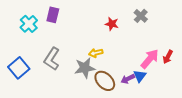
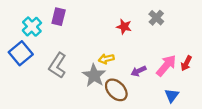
blue square: (19, 68) -> (21, 53), moved
gray star: (85, 68) -> (94, 75), turned -30
blue triangle: (140, 76) -> (172, 95), moved
purple arrow: (128, 79) -> (139, 71), moved

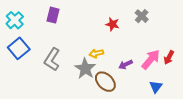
cyan cross: (32, 27) -> (15, 20), moved

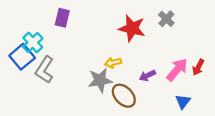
cyan cross: (15, 20) -> (33, 42), moved
red star: (112, 24) -> (132, 28), size x1.6
gray L-shape: (52, 59) -> (45, 70), moved
gray star: (85, 69) -> (100, 80), turned 30

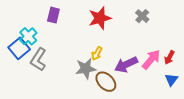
red star: (132, 28) -> (100, 18), moved, turned -30
yellow arrow: (113, 63) -> (97, 53), turned -48
purple arrow: (147, 76) -> (126, 65), size x1.6
blue triangle: (183, 102) -> (171, 80), moved

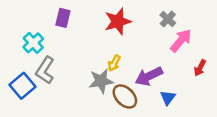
blue square: (19, 48) -> (22, 86), moved
pink arrow: (151, 59) -> (181, 40), moved
blue triangle: (171, 80) -> (168, 98), moved

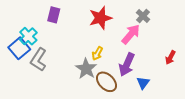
pink arrow: (181, 40) -> (131, 34), moved
purple arrow: (149, 76) -> (127, 65), turned -40
gray star: (101, 81) -> (86, 69), turned -30
blue square: (22, 86) -> (19, 48), moved

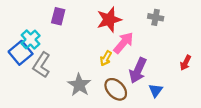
gray cross: (143, 16) -> (156, 17), turned -32
pink arrow: (131, 34) -> (123, 43), moved
gray star: (86, 69) -> (79, 85), moved

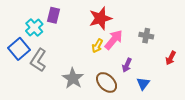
gray cross: (156, 17) -> (146, 36), moved
cyan cross: (31, 39) -> (34, 27), moved
yellow arrow: (106, 58) -> (97, 46), moved
purple arrow: (138, 70) -> (127, 65), size x0.6

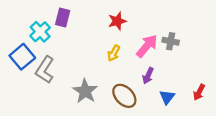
red star: (100, 18) -> (117, 21), size x0.7
pink arrow: (114, 40) -> (147, 46), moved
red arrow: (171, 58) -> (199, 92), moved

